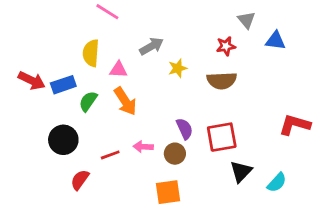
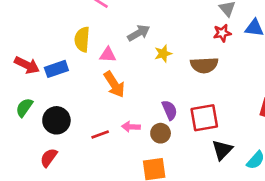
red star: (226, 46) -> (222, 33), moved
green semicircle: (88, 101) -> (24, 107), moved
red semicircle: (80, 180) -> (49, 158), moved

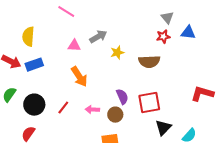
yellow semicircle: (82, 39) -> (28, 37), moved
pink triangle: (108, 55) -> (74, 46), moved
red line: (100, 134) -> (63, 108), moved, turned -32

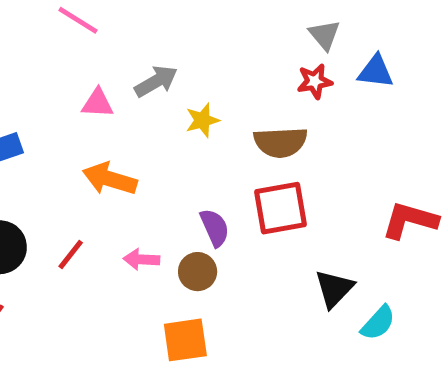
orange arrow: (79, 77) -> (110, 179), turned 140
red square: (149, 103) -> (281, 208), moved
black triangle: (163, 128) -> (334, 289), moved

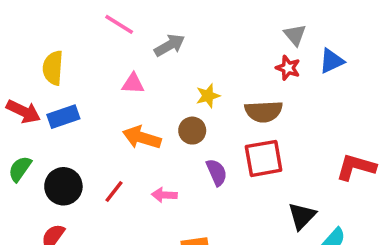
blue triangle: (376, 71) -> (332, 61), turned -32
gray arrow: (156, 81) -> (170, 45), moved
red star: (315, 81) -> (288, 68), turned 30
brown circle: (198, 272) -> (192, 131), moved

